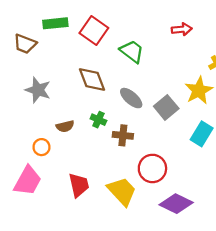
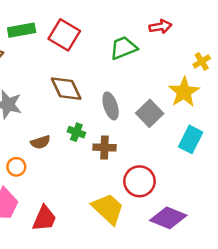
green trapezoid: (132, 51) -> (124, 48), moved, turned -55
gray ellipse: (131, 98) -> (111, 106), turned 35
red trapezoid: (79, 185) -> (44, 218), moved, turned 40

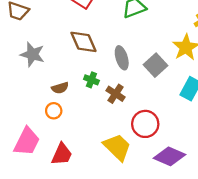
brown cross: (105, 147) -> (116, 94), turned 30
orange circle: (16, 167) -> (54, 111), moved

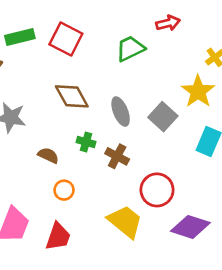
brown semicircle: (60, 88) -> (48, 155), turned -133
orange circle: (54, 111) -> (64, 190), moved

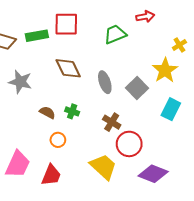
green rectangle: (20, 37) -> (37, 36), moved
red square: (66, 39) -> (66, 24), turned -30
green cross: (86, 142) -> (72, 111), moved
brown cross: (117, 156) -> (112, 122), moved

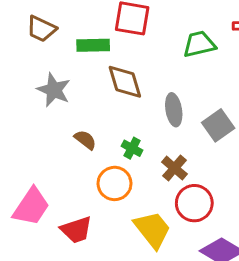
green rectangle: (37, 36) -> (93, 45), moved
green cross: (72, 111) -> (132, 148), moved
orange circle: (58, 140) -> (115, 183), moved, size x1.5
red trapezoid: (51, 175) -> (76, 230), turned 40

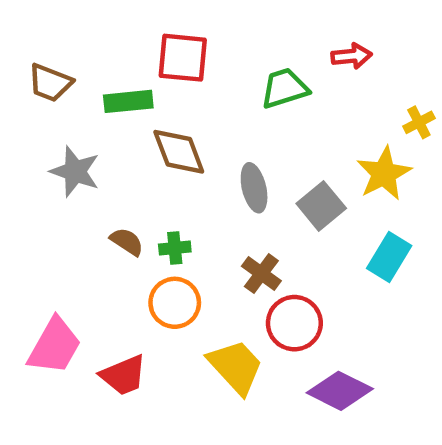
green cross: (132, 148) -> (175, 248), moved, turned -30

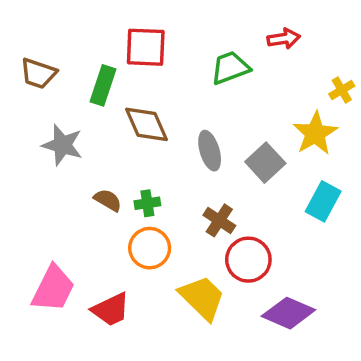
green rectangle: (128, 101) -> (103, 85), turned -63

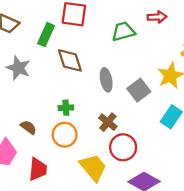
brown semicircle: (108, 200) -> (28, 127), moved
red trapezoid: (111, 310) -> (38, 169), turned -65

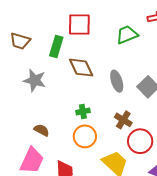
brown semicircle: (28, 127) -> (42, 130), moved

